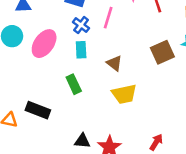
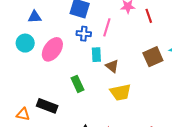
blue cross: (81, 25) -> (84, 34), turned -32
cyan rectangle: (81, 50) -> (96, 55), moved

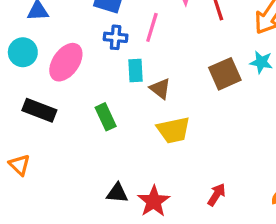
black rectangle: (47, 106) -> (39, 110), moved
orange triangle: (23, 114) -> (20, 165), turned 32

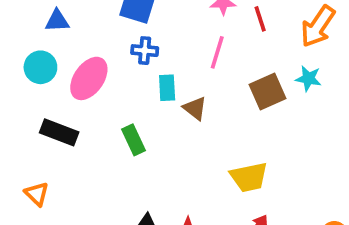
pink line: (152, 27) -> (217, 52), moved
yellow trapezoid: (173, 130) -> (249, 177), moved

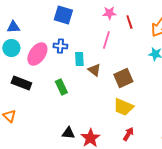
blue triangle: (57, 21) -> (13, 27), moved
blue cross: (145, 51) -> (60, 46), moved
brown square: (268, 91) -> (123, 78), moved
yellow trapezoid: (249, 177) -> (123, 107), turned 35

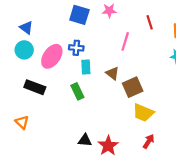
pink star: (109, 13) -> (109, 11), moved
blue triangle: (13, 27) -> (26, 28), turned 40
cyan rectangle: (79, 59) -> (86, 67), moved
brown square: (123, 78) -> (133, 87), moved

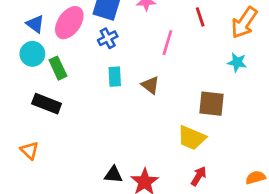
blue cross: (76, 48) -> (108, 38), moved, turned -32
pink ellipse: (52, 56) -> (69, 23), moved
brown square: (133, 87) -> (211, 104), moved, turned 30
green rectangle: (77, 91) -> (58, 68), moved

